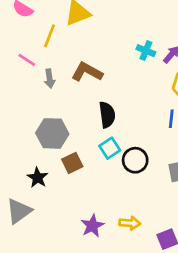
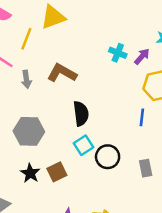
brown square: (72, 163) -> (57, 172), moved
black star: (38, 178) -> (30, 173), moved

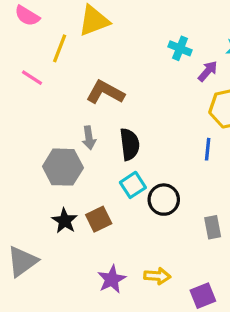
cyan cross: (118, 53) -> (180, 48), moved
gray arrow: (26, 79) -> (89, 138), moved
gray rectangle: (146, 168) -> (213, 227), moved

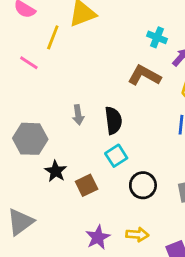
brown L-shape: (105, 92) -> (144, 75), moved
gray hexagon: (63, 167) -> (30, 139), moved
black circle: (164, 200) -> (143, 185), moved
black star: (65, 221) -> (56, 171), moved

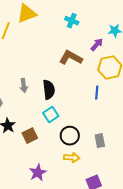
cyan cross: (157, 37) -> (72, 21), moved
yellow arrow: (137, 235) -> (72, 158), moved

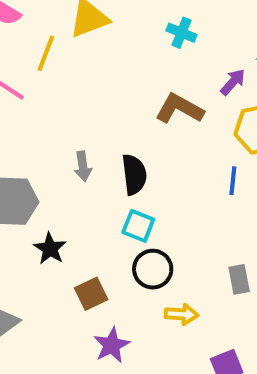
cyan square: (51, 115) -> (138, 226), turned -35
brown square: (30, 136) -> (91, 294), moved
black circle: (70, 136) -> (153, 269), moved

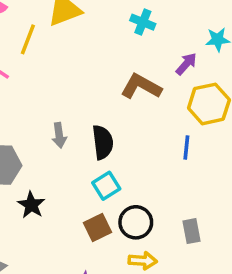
cyan square: (138, 226) -> (106, 186), turned 36
black circle: (153, 269) -> (136, 222), moved
brown square: (91, 294) -> (97, 228), moved

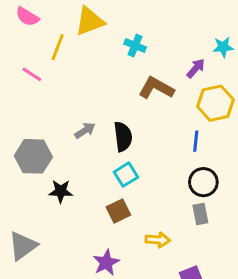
cyan cross: (143, 22) -> (135, 46), moved
gray arrow: (59, 135) -> (85, 131), turned -115
black star: (31, 205) -> (61, 191), turned -30
black circle: (136, 222) -> (203, 182), moved

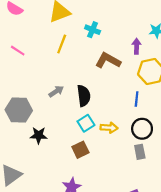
yellow line: (58, 47) -> (62, 44), moved
purple arrow: (196, 68) -> (137, 46), turned -40
yellow arrow: (158, 240) -> (109, 128), moved

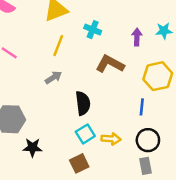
purple arrow: (137, 46) -> (137, 37), moved
gray arrow: (56, 91) -> (53, 77), moved

